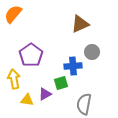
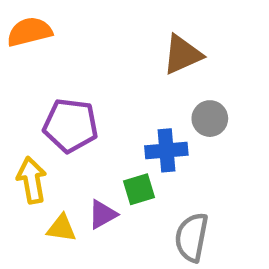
orange semicircle: (13, 14) -> (29, 32), turned 36
purple pentagon: (31, 55) -> (71, 125), turned -30

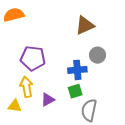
yellow arrow: (32, 180) -> (26, 87), moved
green square: (139, 189) -> (75, 91), moved
yellow triangle: (61, 228) -> (15, 106), moved

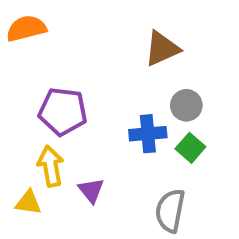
green square: (75, 91) -> (190, 148), moved, turned -32
purple triangle: (48, 100) -> (91, 190), turned -40

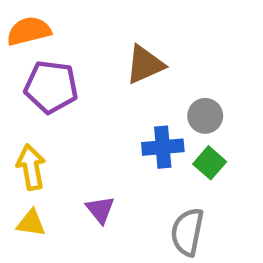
brown triangle: (162, 49) -> (145, 65), moved
purple pentagon: (63, 111) -> (51, 87), moved
yellow arrow: (51, 166) -> (31, 167), moved

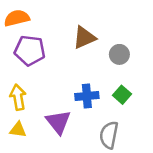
gray circle: (205, 116) -> (119, 54), moved
blue cross: (163, 147) -> (87, 96), moved
purple triangle: (100, 210) -> (58, 122), size x1.5

